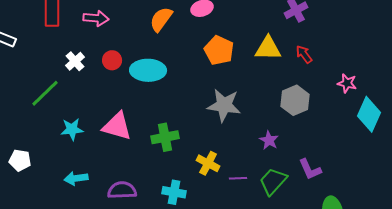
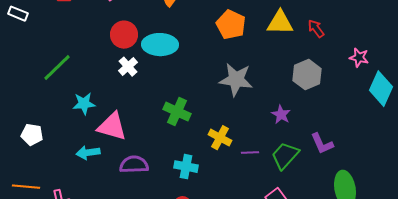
red circle: (112, 60) -> (124, 35), size x1.4
white cross: (75, 61) -> (128, 67), moved
pink triangle: (117, 126) -> (112, 127), moved
green cross: (165, 137) -> (177, 112), turned 36

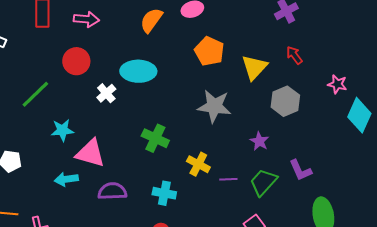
yellow triangle: (280, 23) -> (254, 67), moved, turned -48
red circle: (124, 35) -> (76, 61), moved

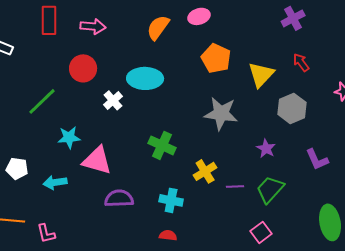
yellow cross: (198, 164) -> (205, 171), turned 30
purple L-shape: (300, 170) -> (317, 159), moved
cyan arrow: (66, 179) -> (55, 182), moved

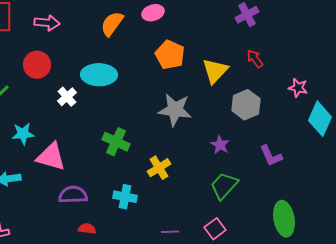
purple line: (235, 186) -> (170, 232), moved
red semicircle: (168, 235) -> (87, 229), moved

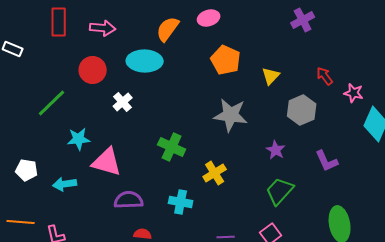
red arrow: (255, 59) -> (325, 76), moved
yellow triangle: (215, 71) -> (271, 76), size x0.7
cyan ellipse: (99, 75) -> (145, 61), moved

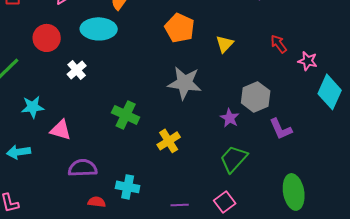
gray hexagon: (302, 110) -> (256, 97), moved
pink triangle: (107, 162) -> (61, 130), size x0.7
cyan cross: (181, 202) -> (128, 187), moved

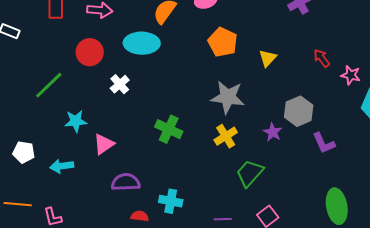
pink triangle: (61, 130) -> (104, 144), turned -50
yellow cross: (169, 141) -> (226, 136), moved
green trapezoid: (234, 159) -> (250, 173), moved

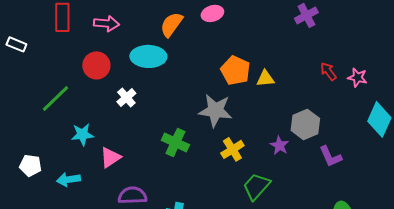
orange pentagon: (223, 42) -> (235, 70), moved
yellow triangle: (268, 58) -> (265, 78), moved, turned 42
pink star: (351, 75) -> (357, 77), moved
gray star: (228, 97) -> (215, 110), moved

